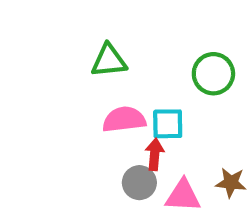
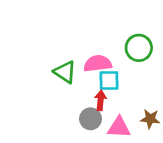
green triangle: (109, 61) -> (65, 72), moved, turned 40
pink semicircle: (124, 119) -> (98, 63), moved

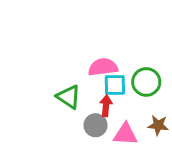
green circle: (139, 48) -> (146, 82), moved
green triangle: (65, 72) -> (69, 97), moved

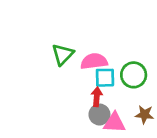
green triangle: (69, 97) -> (63, 54), moved, turned 40
gray circle: (95, 125) -> (99, 114), moved

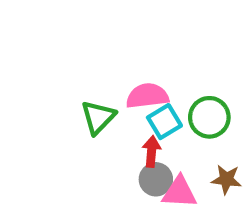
green triangle: (63, 54) -> (98, 117), moved
cyan square: (105, 78) -> (164, 122), turned -30

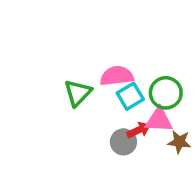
red arrow: (152, 152) -> (139, 130), moved, turned 60
pink triangle: (179, 192) -> (159, 120), moved

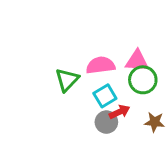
cyan square: (130, 96) -> (105, 96), moved
pink triangle: (159, 120) -> (137, 61), moved

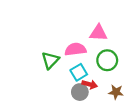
pink triangle: (137, 61) -> (98, 33), moved
red arrow: (120, 112) -> (90, 84), turned 40

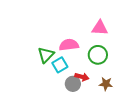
pink triangle: (98, 33) -> (100, 28), moved
cyan square: (79, 72) -> (60, 65), moved

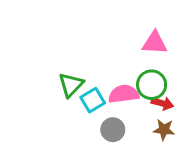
pink semicircle: (69, 45) -> (124, 94), moved
red arrow: (82, 77) -> (162, 103), moved

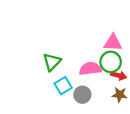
pink triangle: (155, 43) -> (113, 43), moved
cyan square: (93, 100) -> (63, 86), moved

